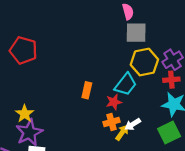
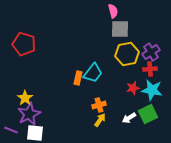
cyan trapezoid: (126, 84) -> (93, 73), moved
red star: (114, 102) -> (133, 88), moved
white arrow: (133, 124) -> (129, 118), moved
yellow arrow: (122, 133) -> (100, 120), moved

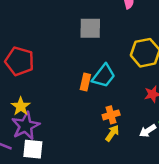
gray square: (120, 29) -> (90, 28), moved
red pentagon: (24, 44) -> (19, 61), moved

